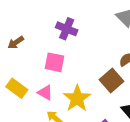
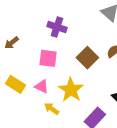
brown square: (111, 81) -> (87, 58), moved

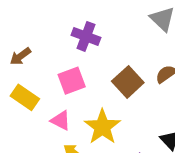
pink square: (48, 58) -> (72, 81), turned -30
yellow rectangle: (15, 84) -> (25, 97), moved

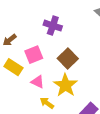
pink square: (72, 81) -> (34, 55), moved
brown square: (128, 82) -> (68, 58), moved

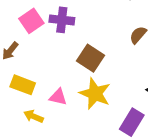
pink square: (34, 55) -> (31, 21), moved
yellow arrow: (47, 103) -> (34, 116), moved

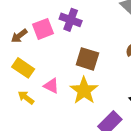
pink square: (31, 21) -> (43, 29), moved
brown square: (90, 58) -> (87, 59), turned -30

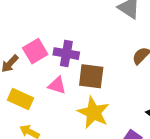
purple cross: (71, 20) -> (66, 54), moved
pink triangle: (51, 86) -> (57, 85), moved

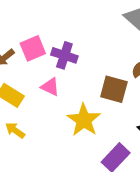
brown square: (91, 76) -> (114, 89), moved

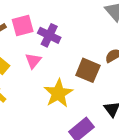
pink triangle: (50, 87) -> (33, 61), turned 36

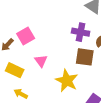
purple cross: (49, 35) -> (81, 32), moved

